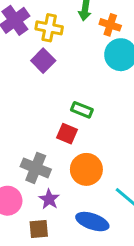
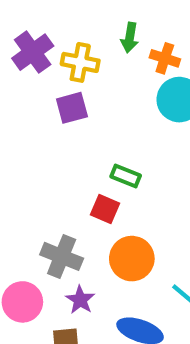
purple square: (43, 61) -> (72, 108), turned 30

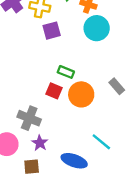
purple square: (72, 108) -> (52, 31), moved
orange circle: (132, 259) -> (81, 94), moved

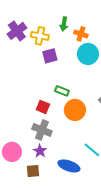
red square: (54, 91) -> (43, 107), moved
gray cross: (29, 118) -> (42, 130), moved

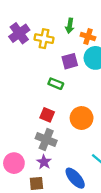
purple square: (50, 56) -> (70, 61), moved
green rectangle: (62, 91) -> (56, 84), moved
blue ellipse: (69, 166) -> (75, 178), turned 30

